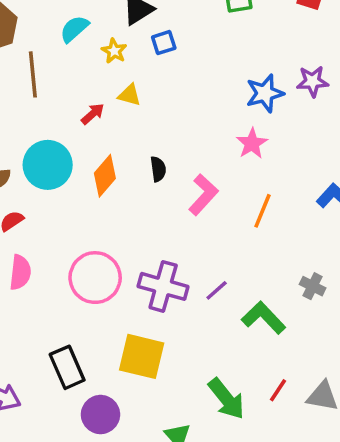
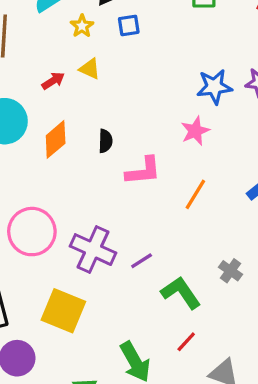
pink L-shape: (203, 195) -> (143, 171), turned 33
red line: (278, 390) -> (186, 342), moved

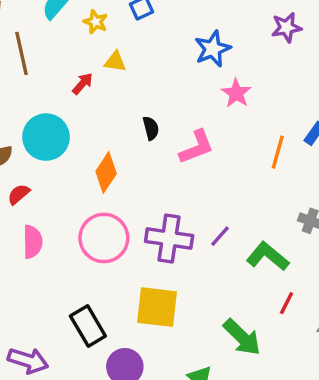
blue star: (214, 87) -> (213, 49), moved
orange diamond: (56, 139) -> (106, 173), moved
orange line: (195, 194) -> (278, 152), moved

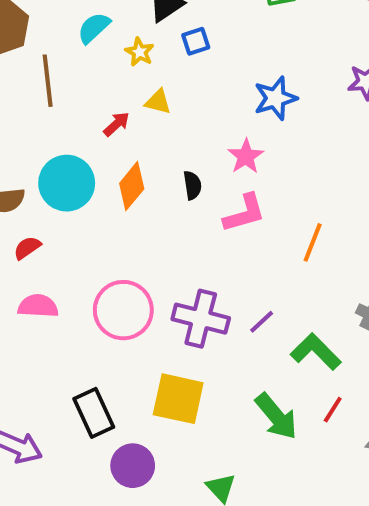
pink star: (236, 93) -> (246, 156), moved
orange line: (278, 152) -> (313, 242), moved
orange diamond: (106, 173) -> (132, 186), moved
pink semicircle: (33, 242) -> (38, 306), turned -92
green arrow: (242, 337) -> (276, 416), moved

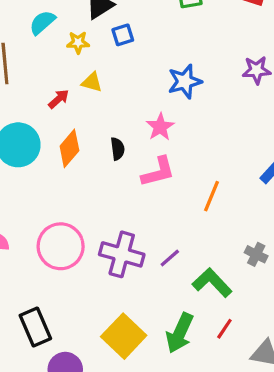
yellow star: (140, 52) -> (78, 42), turned -30
yellow square: (178, 399) -> (124, 336), moved, turned 30
green arrow: (276, 416) -> (180, 333), turned 63

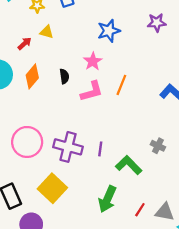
orange line: (212, 196) -> (121, 85), moved
purple line: (170, 258) -> (100, 149), turned -40
red line: (224, 329) -> (140, 210), moved
yellow square: (124, 336) -> (52, 188), moved

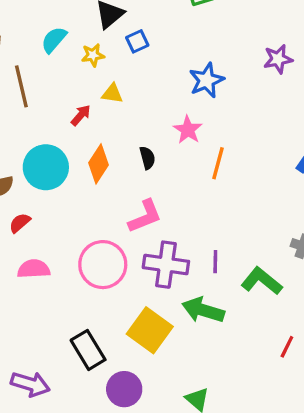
orange line: (121, 85) -> (218, 163), moved
pink L-shape: (92, 91) -> (145, 216), moved
green arrow: (107, 199) -> (203, 310), moved, turned 90

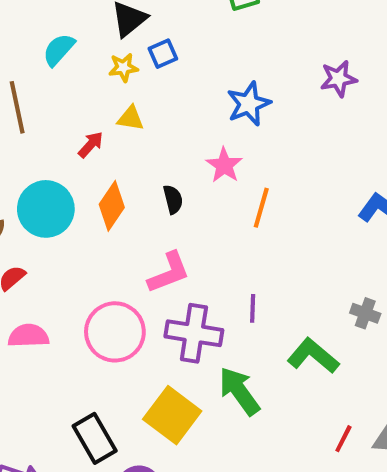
yellow star: (93, 55) -> (123, 67), moved
purple line: (215, 262) -> (253, 308), moved
green arrow: (203, 310) -> (239, 391), turned 36

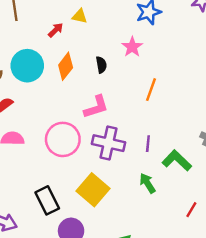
orange line: (261, 208) -> (151, 90), moved
purple line: (253, 308) -> (148, 144), moved
green arrow: (239, 391) -> (147, 183), moved, size x0.7

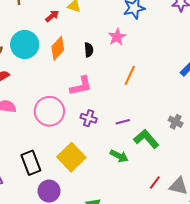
purple cross: (109, 143) -> (89, 118), size x0.6
purple line: (148, 144) -> (123, 122), turned 64
green arrow: (147, 183) -> (119, 156), turned 144

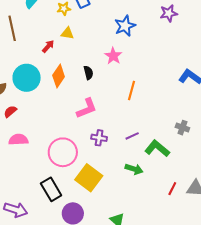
pink circle: (49, 111) -> (63, 152), moved

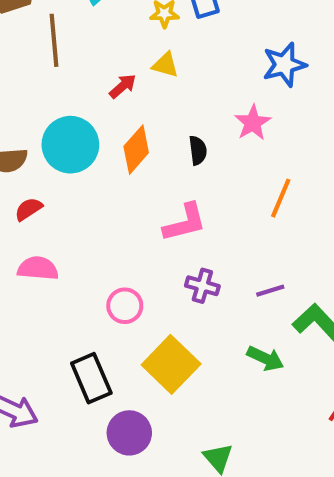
pink circle: (63, 152) -> (125, 306), size x0.6

